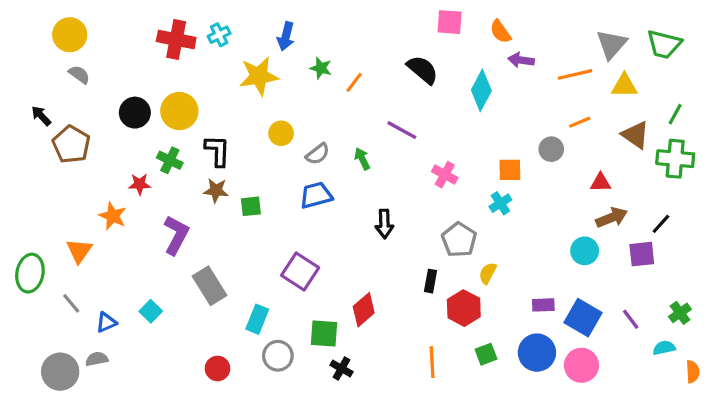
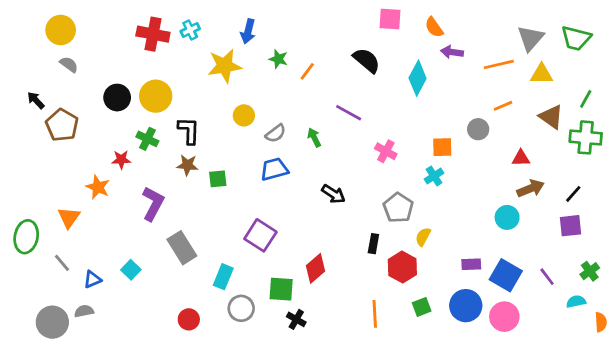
black arrow: (384, 224) -> (333, 194), turned -55
purple square: (642, 254) -> (570, 226), moved

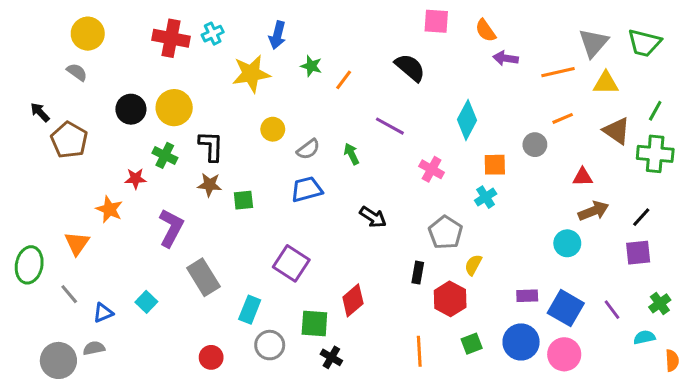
yellow circle: (61, 30) -> (88, 34), moved
cyan diamond: (418, 78) -> (467, 120), moved

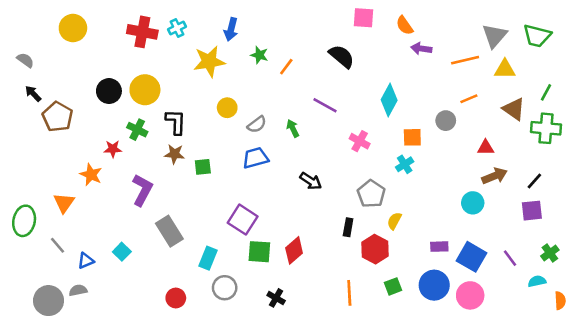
gray semicircle: (77, 72) -> (25, 60), moved
green square: (314, 323) -> (259, 252), moved

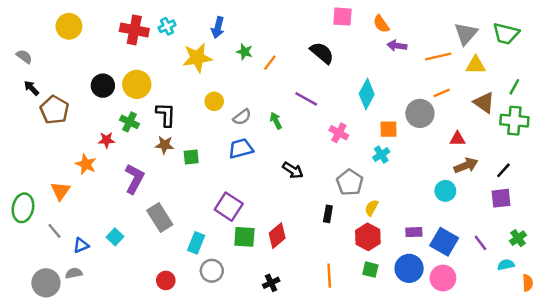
gray circle: (446, 121) -> (420, 113), size x1.5
red hexagon: (375, 249) -> (368, 237), moved
green square: (393, 286) -> (370, 270), turned 35
black cross: (276, 298) -> (271, 283), moved, turned 35

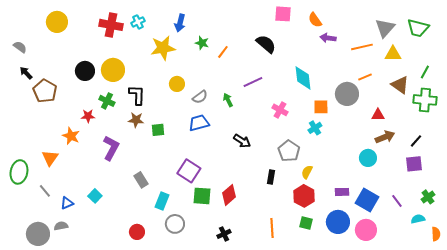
cyan diamond: (367, 94) -> (303, 78), turned -35
purple line: (306, 99) -> (253, 82), turned -54
gray rectangle: (160, 218) -> (141, 180), moved, size x0.7

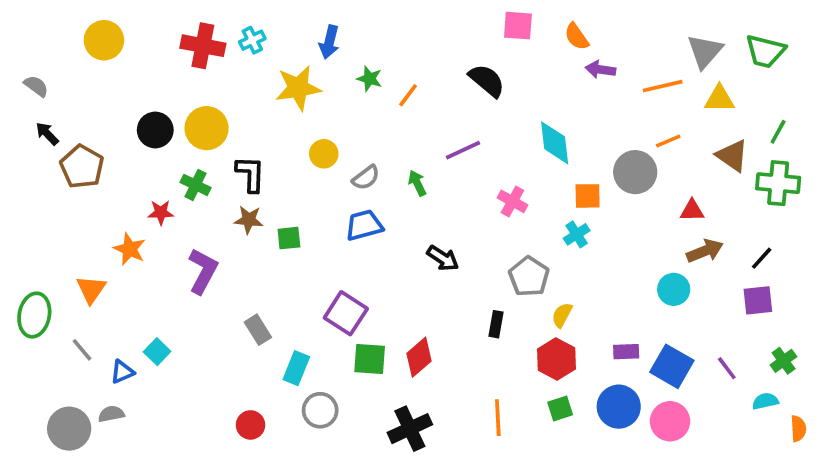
cyan square: (95, 196) -> (157, 352), moved
green square: (306, 223) -> (560, 408), turned -32
black cross: (224, 234) -> (410, 429), size x1.6

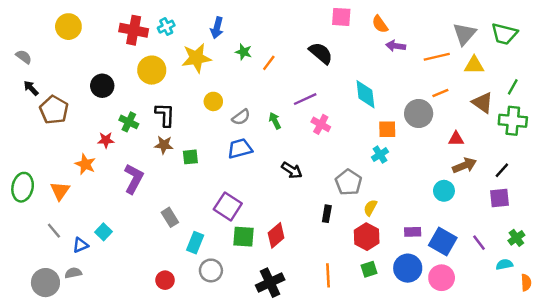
yellow circle: (207, 128) -> (152, 70), moved
pink cross: (512, 201) -> (321, 124), moved
green ellipse: (34, 315) -> (23, 187), moved

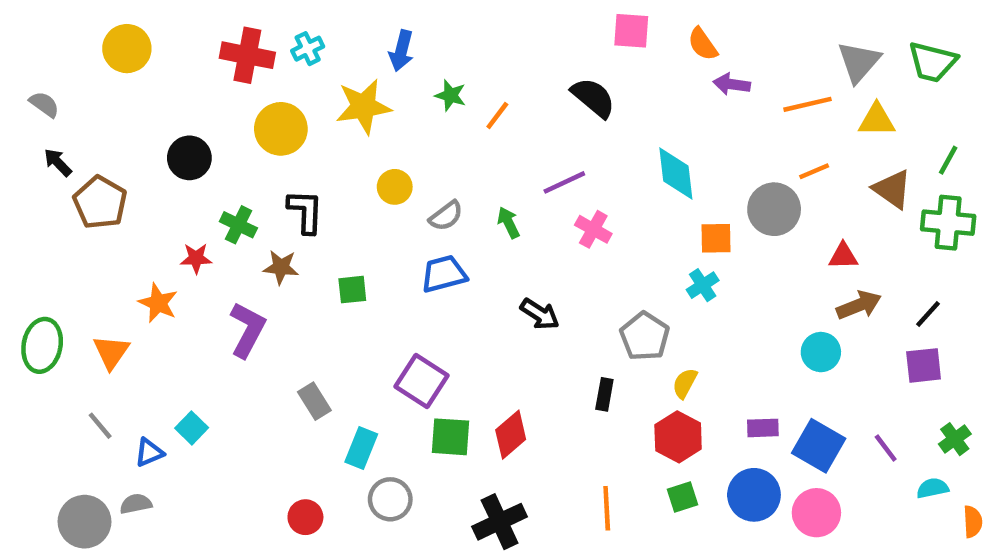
brown star: (164, 145) -> (281, 267), moved

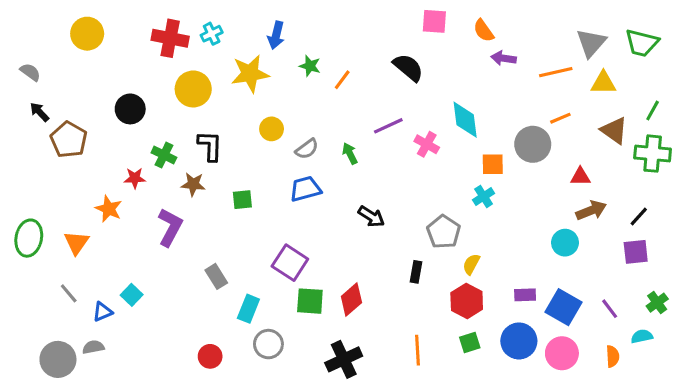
pink cross: (593, 229) -> (427, 144), moved
orange semicircle: (973, 522) -> (613, 356), moved

